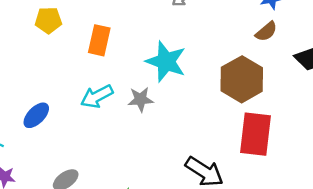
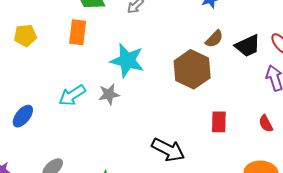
brown semicircle: (266, 31) -> (214, 39), moved
orange rectangle: (99, 40) -> (78, 32), moved
red rectangle: (255, 134) -> (219, 122), moved, size x0.6

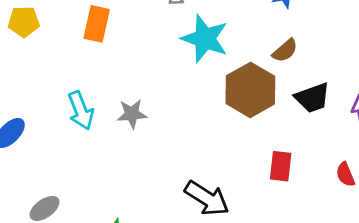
black trapezoid: (248, 46) -> (312, 98), moved
cyan star: (127, 61) -> (205, 39), moved
cyan arrow: (72, 95) -> (81, 111), turned -84

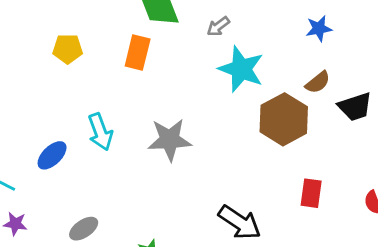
black trapezoid: (312, 98) -> (355, 107), moved
cyan arrow: (81, 111) -> (100, 132), moved
gray star: (132, 114) -> (170, 140), size x1.5

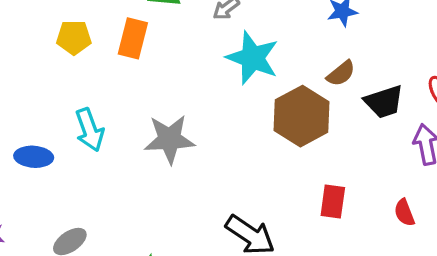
yellow pentagon: (68, 49) -> (74, 38), moved
blue ellipse: (52, 155) -> (34, 157), turned 48

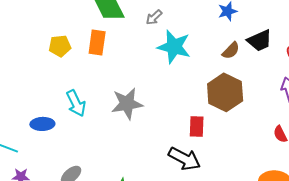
black trapezoid: (384, 102) -> (260, 41), moved
brown hexagon: (301, 116) -> (225, 92), moved
red rectangle: (333, 202) -> (197, 126), moved

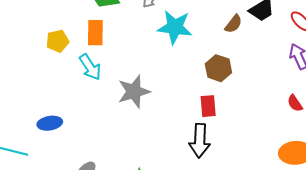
brown hexagon: (225, 92) -> (218, 68), moved, size x0.7
cyan arrow: (76, 103) -> (90, 67), moved
black arrow: (184, 159) -> (200, 141), turned 72

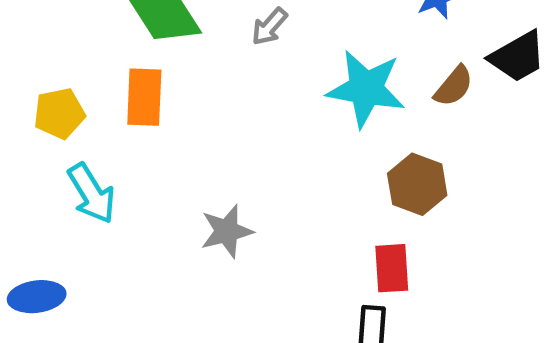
cyan star: (175, 27) -> (366, 89), moved
cyan arrow: (90, 67) -> (92, 193), moved
gray star: (134, 92) -> (227, 231), size x0.7

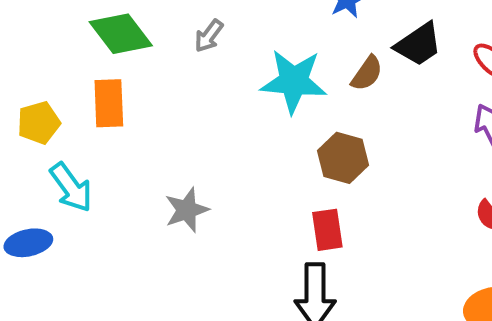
blue ellipse: (37, 297) -> (28, 243), moved

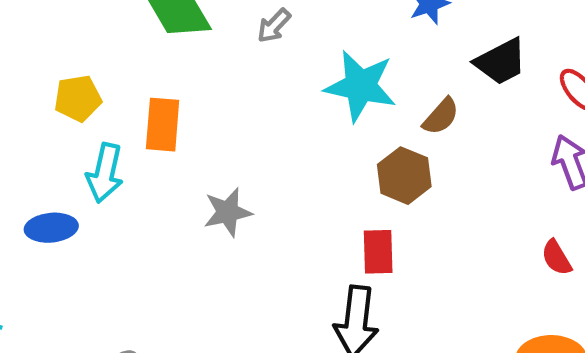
brown semicircle: (367, 73) -> (441, 116), moved
orange rectangle: (109, 103) -> (163, 125), moved
cyan arrow: (71, 187) -> (105, 173), turned 42

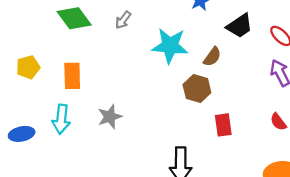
cyan arrow: (105, 173) -> (61, 119), moved
red rectangle: (378, 252) -> (223, 125), moved

